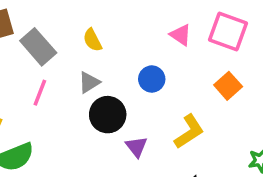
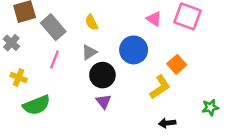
blue circle: (152, 79) -> (134, 50), size x1.5
orange square: (228, 86) -> (177, 64), moved
purple triangle: (136, 147) -> (104, 101), moved

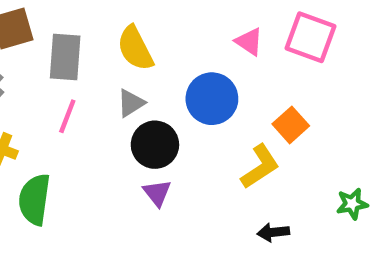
yellow semicircle: (92, 22) -> (135, 48), size x1.5
gray rectangle: (53, 27) -> (65, 57), turned 45
green semicircle: (37, 105) -> (34, 199), turned 120

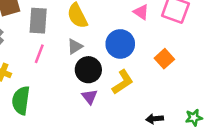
yellow L-shape: (260, 167) -> (123, 82), moved
green star: (352, 204) -> (194, 118), moved

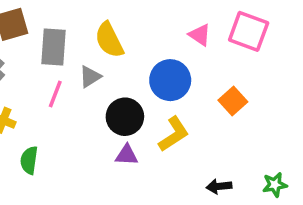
gray triangle: (75, 46) -> (90, 77), moved
purple triangle: (90, 97) -> (127, 155), turned -49
green semicircle: (21, 100) -> (29, 160), size x0.7

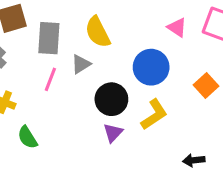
purple triangle: (127, 155) -> (113, 133), turned -50
green semicircle: (29, 160) -> (27, 137), turned -40

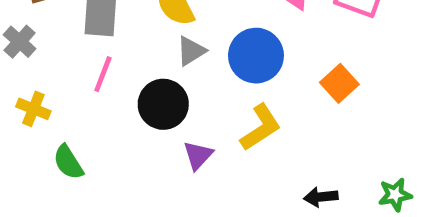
gray triangle: (81, 64) -> (191, 51), moved
black circle: (111, 99) -> (163, 104), moved

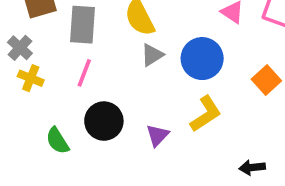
black circle: (163, 104) -> (104, 121), moved
yellow cross: (33, 109) -> (31, 78), moved

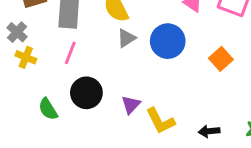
yellow L-shape: (206, 114) -> (160, 121), moved, turned 96

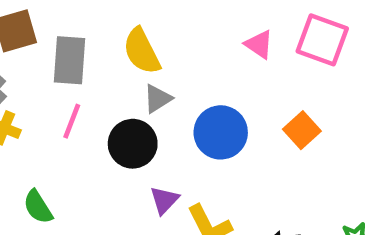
blue circle: (168, 41) -> (221, 132), moved
black circle: (86, 93) -> (133, 144), moved

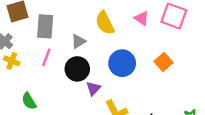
yellow semicircle: (142, 51) -> (105, 23), moved
gray triangle: (157, 99) -> (78, 41), moved
purple triangle: (164, 200) -> (93, 88), moved

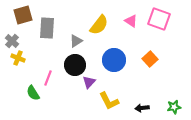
yellow semicircle: (105, 23) -> (99, 25), turned -115
pink line: (46, 57) -> (48, 78), moved

